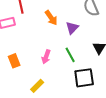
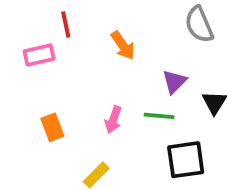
purple triangle: (72, 28) -> (174, 82), moved
green line: (70, 55) -> (159, 116), turned -56

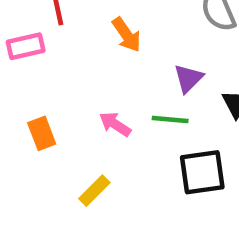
pink arrow: (113, 120) -> (115, 124), turned 104

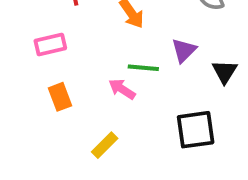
pink rectangle: (26, 46) -> (50, 45), moved
green line: (170, 120) -> (143, 68), moved

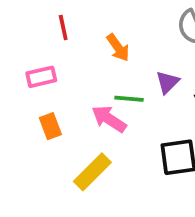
pink arrow: (122, 89) -> (109, 119), size x1.4
yellow rectangle: (105, 145) -> (92, 172), size x1.5

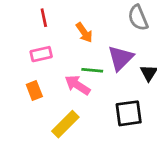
pink rectangle: (41, 77) -> (41, 54), moved
purple triangle: (167, 82) -> (121, 58), size x1.5

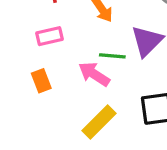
yellow rectangle: (65, 124) -> (99, 122), moved

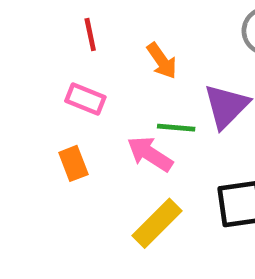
pink rectangle: (49, 36) -> (85, 99), turned 35

